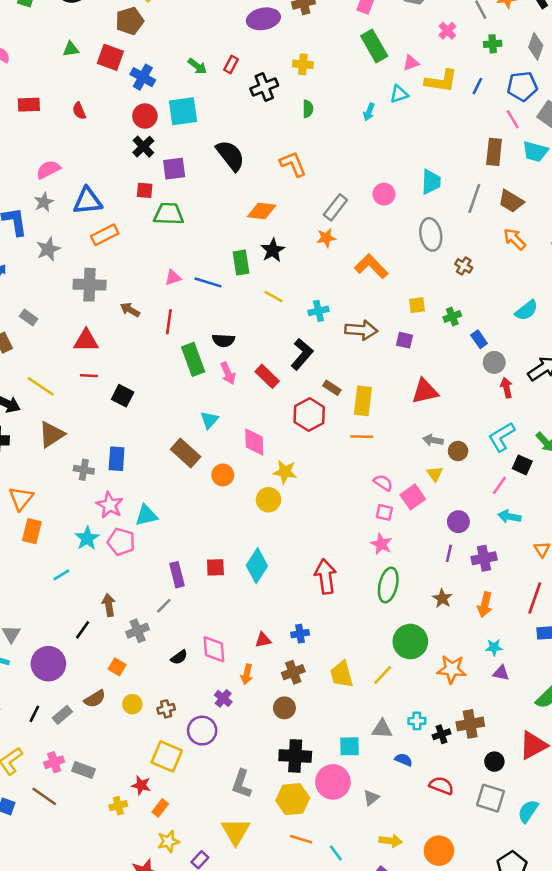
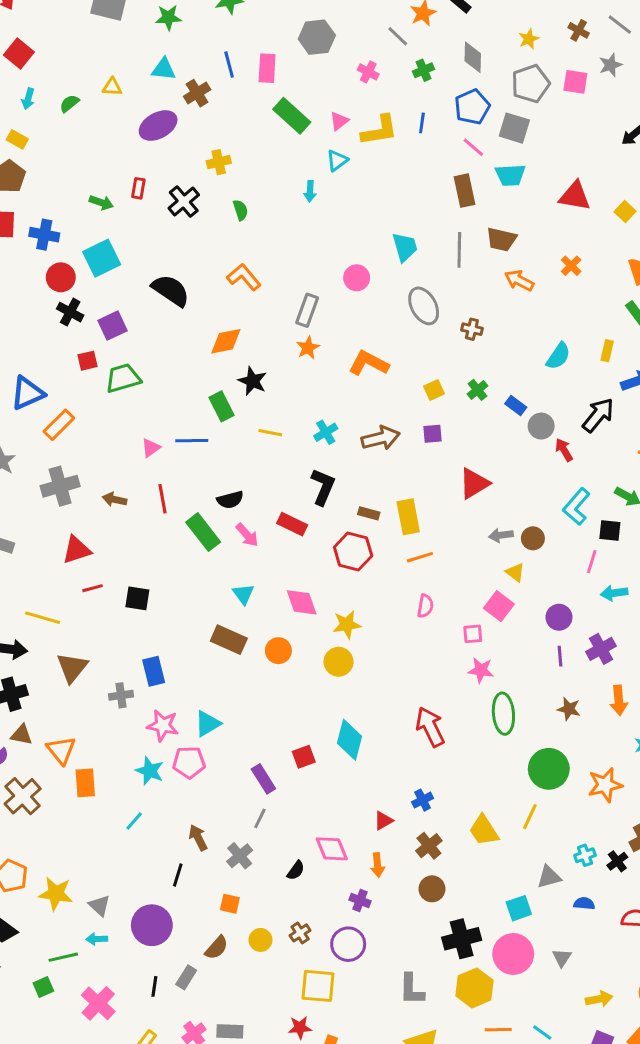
pink semicircle: (383, 483) -> (425, 606), moved, turned 84

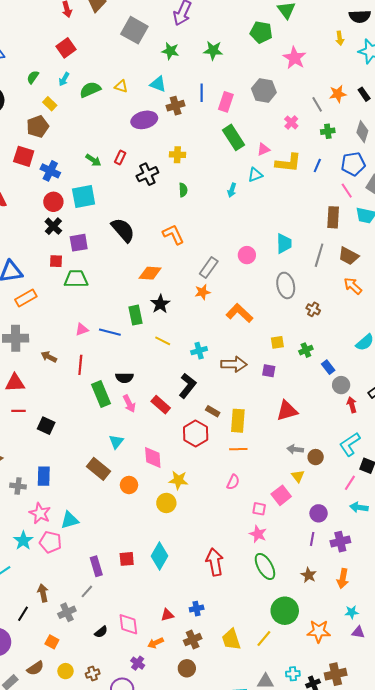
green semicircle: (69, 103) -> (90, 90), size x1.5
green ellipse: (503, 714) -> (265, 566), turned -40
orange arrow: (378, 865) -> (156, 643), turned 56

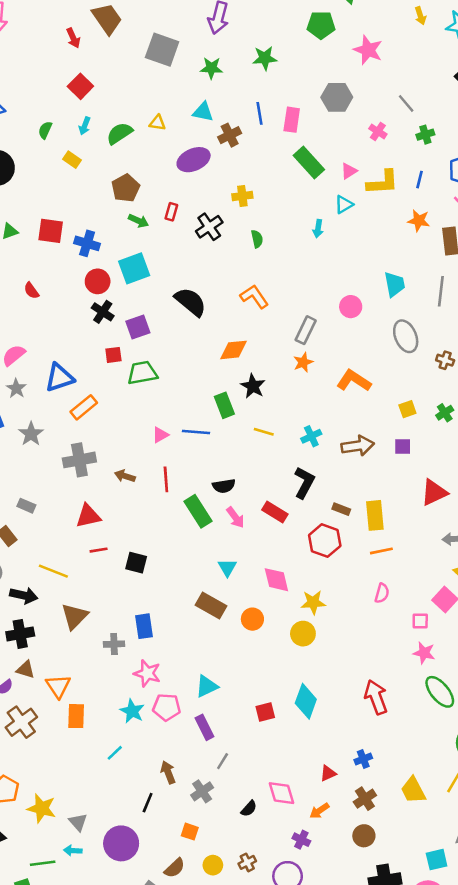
orange star: (338, 94) -> (419, 221), moved, turned 30
brown pentagon: (38, 127) -> (126, 188), moved
cyan triangle: (70, 520) -> (207, 686), moved
purple rectangle: (96, 566) -> (205, 727), moved

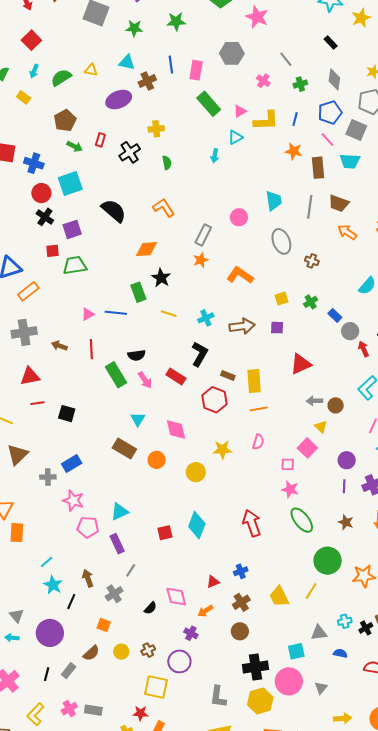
yellow star: (313, 602) -> (222, 450), moved
blue rectangle: (144, 626) -> (72, 464), turned 66
cyan star: (132, 711) -> (53, 585), moved

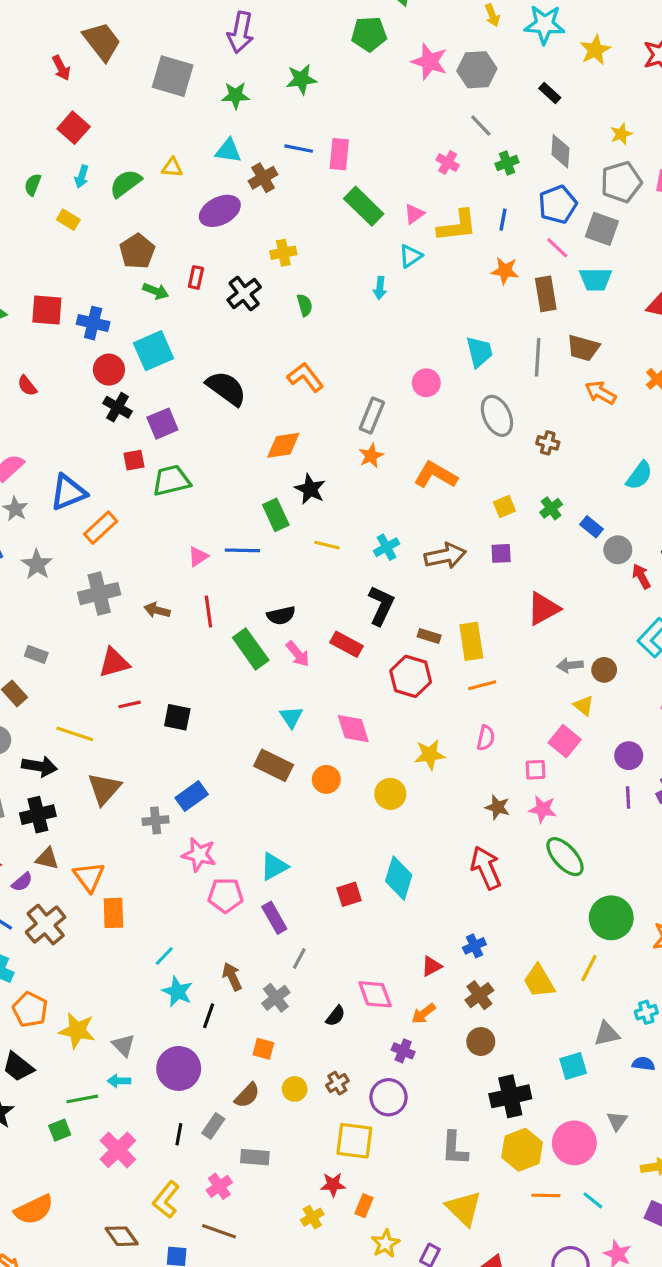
gray hexagon: (232, 53) -> (477, 70), moved
blue line: (171, 65) -> (299, 149), turned -66
brown star: (346, 522) -> (498, 807), moved
pink circle: (289, 681) -> (574, 1143), moved
gray rectangle: (93, 710) -> (255, 1157), moved

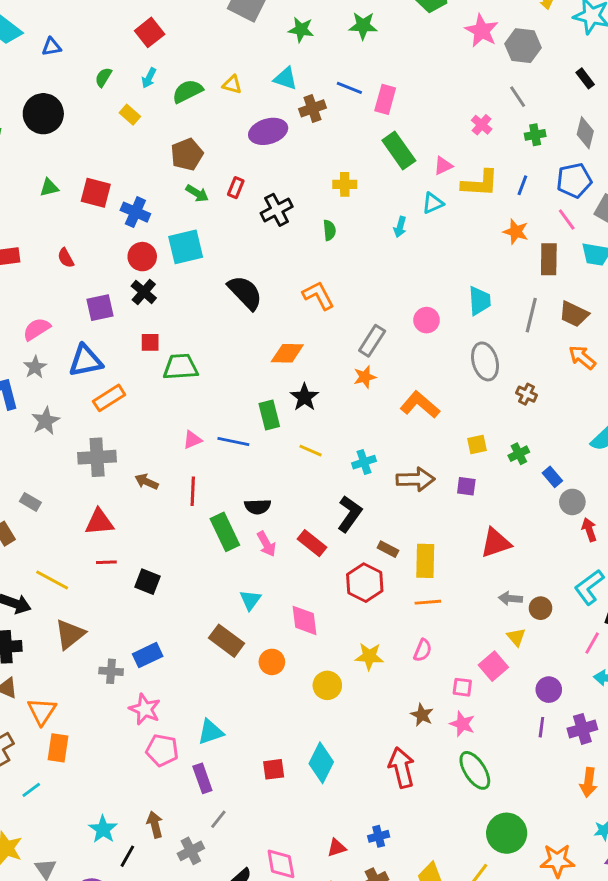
yellow cross: (283, 253) -> (345, 184), moved
purple square: (162, 424) -> (100, 308), moved
cyan line: (164, 956) -> (31, 790), moved

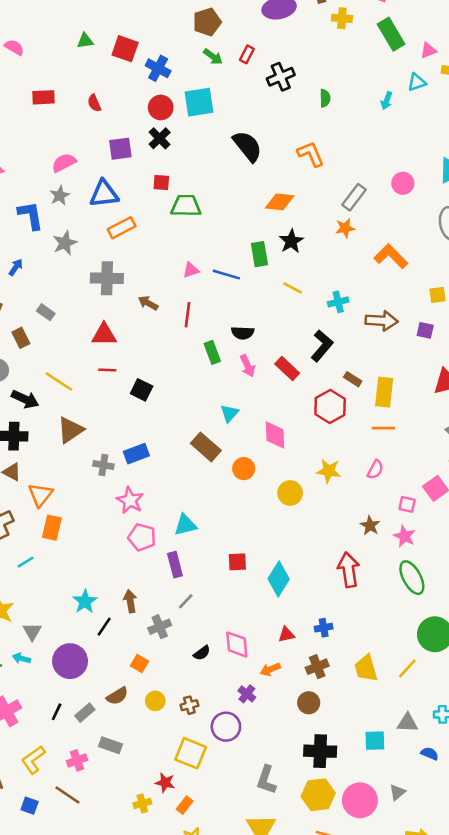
yellow cross: (345, 184) -> (342, 18), moved
green rectangle: (225, 532) -> (212, 352), size x0.7
cyan diamond: (321, 763) -> (279, 579), moved

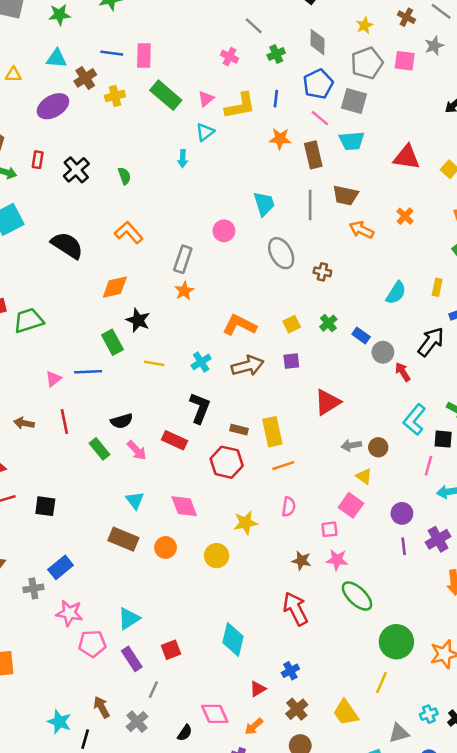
orange L-shape: (391, 256) -> (240, 325), moved
red square: (237, 562) -> (171, 650), moved
yellow trapezoid: (366, 668) -> (346, 713), moved

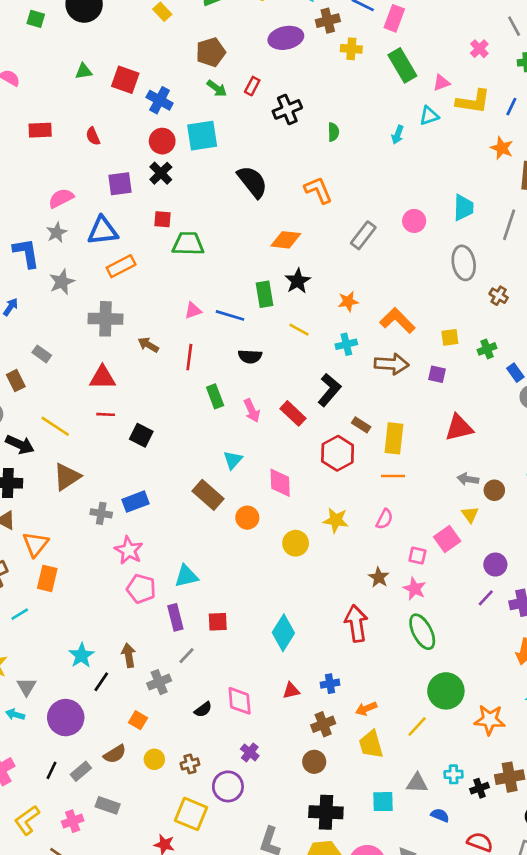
orange star: (184, 291) -> (348, 301), moved
black semicircle: (122, 421) -> (250, 356), moved
purple line: (404, 546) -> (486, 598), turned 30
orange arrow: (254, 727) -> (366, 709), moved

